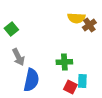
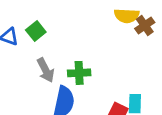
green cross: (64, 62) -> (79, 73), moved

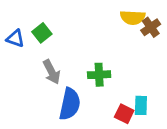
green cross: (79, 73) -> (99, 75), moved

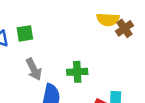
green square: (42, 33) -> (25, 33), turned 30

